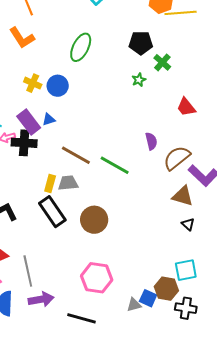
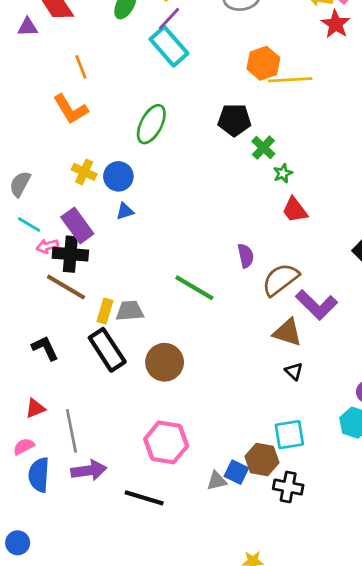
green star: (139, 80) -> (283, 173), moved
blue triangle: (49, 119) -> (125, 211), moved
brown line: (76, 155) -> (66, 287), moved

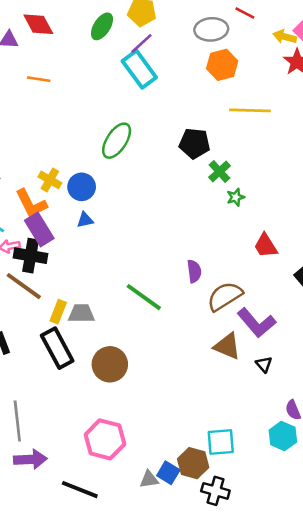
orange hexagon: (263, 63) -> (222, 65), moved
orange line: (81, 67) -> (39, 79), moved, turned -65
orange L-shape: (71, 109) -> (31, 203), moved
red trapezoid: (295, 210) -> (266, 246), moved
black triangle: (294, 371) -> (264, 364), moved

